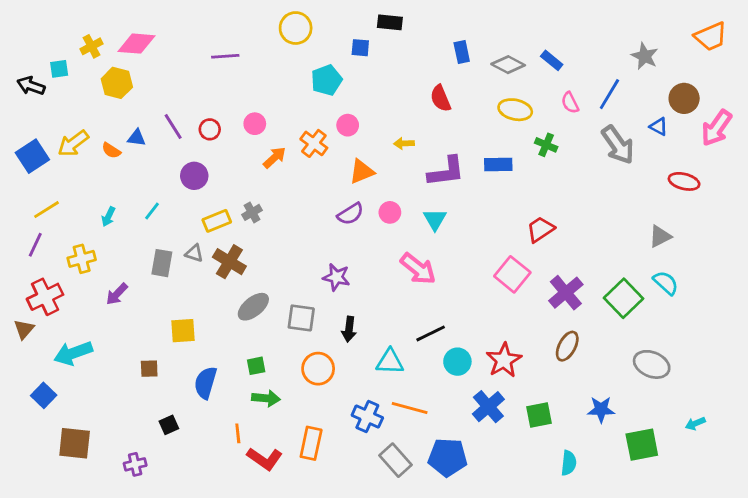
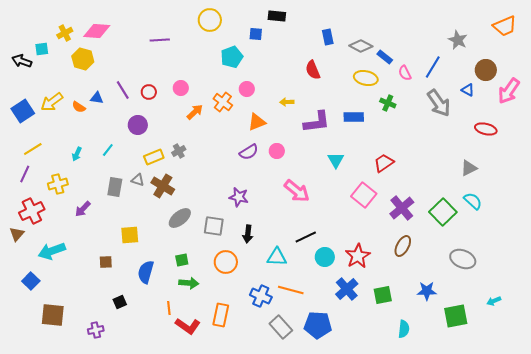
blue rectangle: (552, 60) -> (385, 57), moved
cyan triangle: (435, 219) -> (336, 160), moved

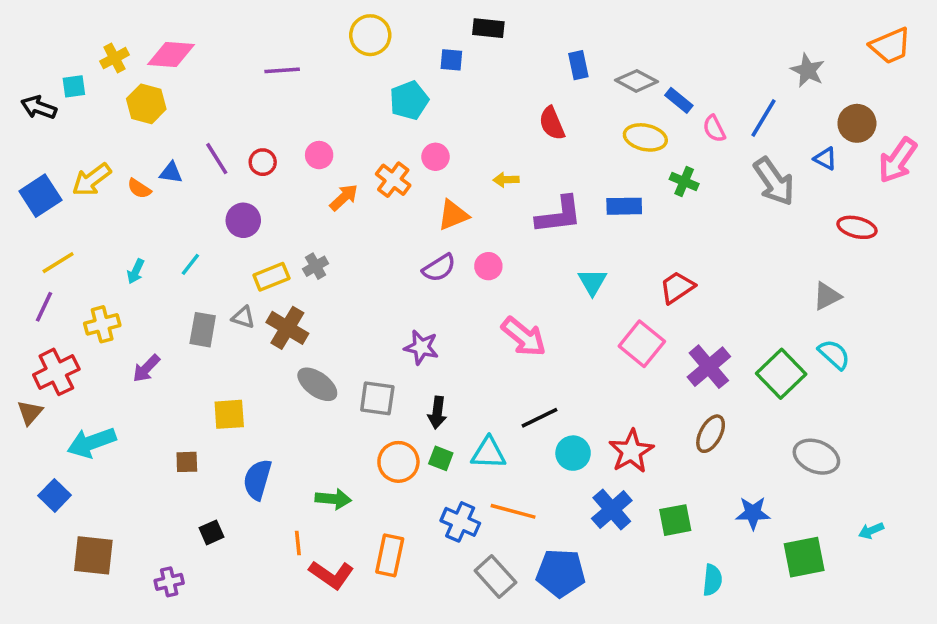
gray ellipse: (180, 218) -> (317, 384), turned 75
green square: (182, 260) -> (441, 458), moved, turned 32

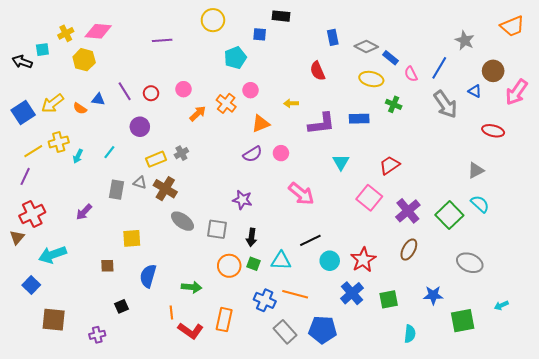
yellow cross: (102, 324) -> (59, 142), moved

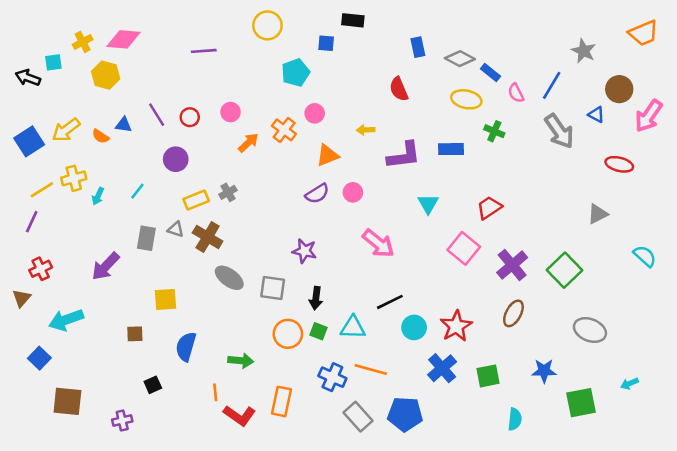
cyan semicircle: (480, 204) -> (645, 256), moved
purple arrow: (84, 212) -> (106, 266), size x1.4
red cross: (32, 214) -> (41, 269), size x0.7

